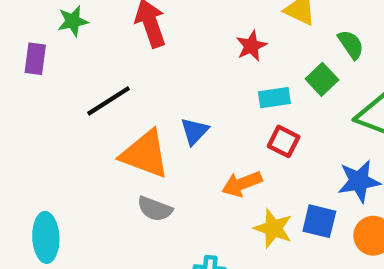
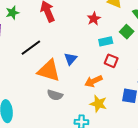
yellow star: (273, 228) -> (98, 104), moved

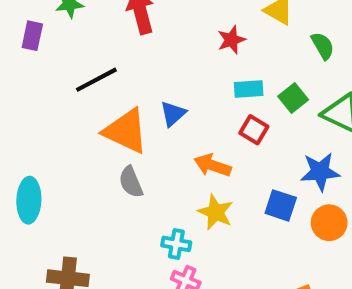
green square: (127, 32) -> (293, 98), moved
orange arrow: (94, 81) -> (212, 165), turned 36
gray semicircle: (55, 95) -> (131, 182), turned 42

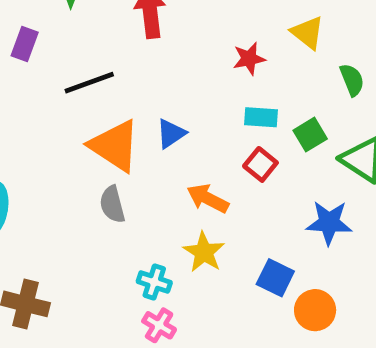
purple rectangle: (32, 36) -> (25, 44), moved
blue square: (281, 205) -> (275, 278), moved
orange circle: (329, 223) -> (315, 310), moved

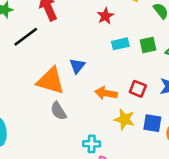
black line: (89, 83) -> (26, 37), moved
green square: (310, 135) -> (148, 45), turned 35
red square: (260, 164) -> (138, 89), moved
yellow star: (204, 252) -> (124, 119), moved

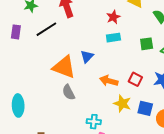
cyan rectangle: (120, 44) -> (113, 38), moved

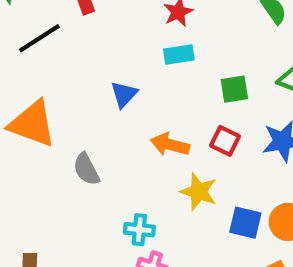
green square: (147, 44) -> (234, 89), moved
orange triangle: (64, 67) -> (32, 124), moved
blue square: (145, 108) -> (245, 223), moved

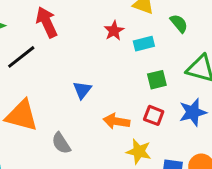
cyan rectangle: (179, 55) -> (144, 44), moved

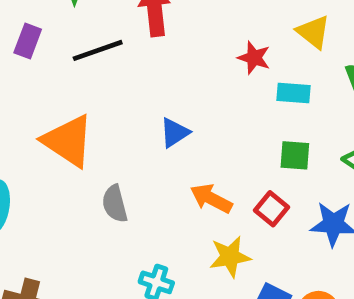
red star: (114, 31) -> (254, 58), turned 30
yellow star: (139, 152) -> (230, 257), turned 30

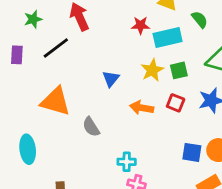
cyan rectangle: (293, 93) -> (168, 37), size x1.5
yellow star: (230, 257) -> (152, 70), moved

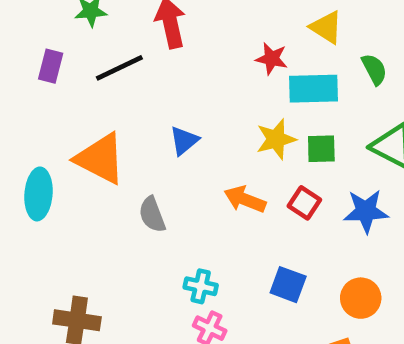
blue triangle: (111, 79) -> (184, 141), moved
cyan ellipse: (28, 149) -> (38, 194), moved
blue square: (192, 152) -> (288, 285), moved

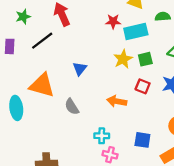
green semicircle: (374, 69) -> (163, 17), turned -56
orange arrow: (245, 199) -> (117, 101), moved
blue square: (288, 285) -> (142, 140), moved

